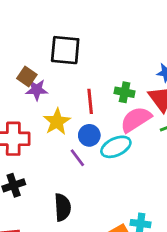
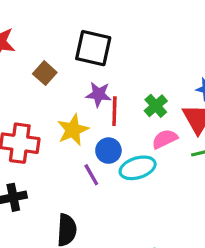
purple star: (37, 90) -> (98, 94), moved
green cross: (125, 92) -> (156, 106), turned 30
pink semicircle: (136, 119) -> (165, 139), size x0.7

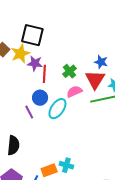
yellow star: (73, 130) -> (20, 54), moved
cyan ellipse: (138, 168) -> (57, 109), turned -40

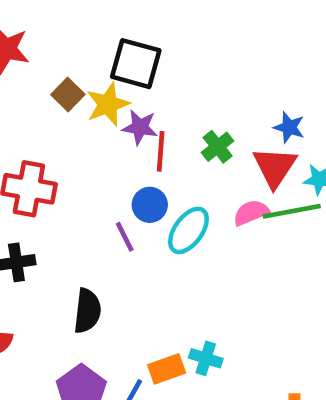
pink semicircle: (74, 92) -> (251, 213), moved

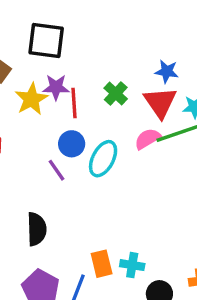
yellow star: (108, 104) -> (31, 99), moved
cyan cross: (206, 358) -> (132, 265), moved
orange rectangle: (167, 369) -> (102, 264), turned -76

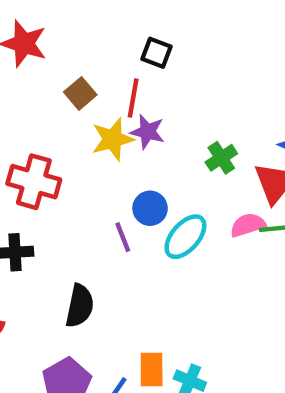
black square: (46, 41) -> (156, 53), moved, size x0.6
red line: (74, 103) -> (133, 98), moved

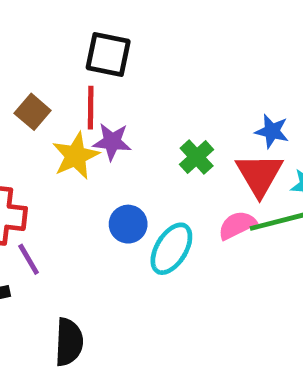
black square: (156, 53) -> (108, 54), size x1.4
purple line: (123, 237) -> (29, 259), moved

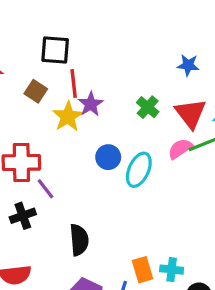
black square: (108, 54) -> (55, 50), moved
blue star: (272, 131) -> (188, 65), moved
purple star: (112, 142) -> (91, 104), turned -30

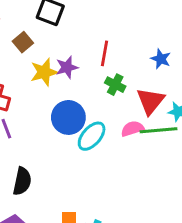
red line: (74, 83) -> (105, 53), moved
green cross: (148, 107) -> (115, 85), turned -30
blue circle: (108, 157) -> (68, 117), size x1.5

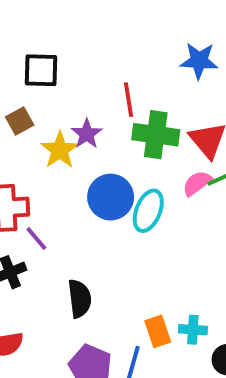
brown square: (23, 42) -> (20, 121), turned 30
blue star: (161, 59) -> (199, 61), moved, size x1.4
green cross: (115, 85) -> (156, 135), size x1.6

